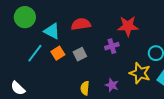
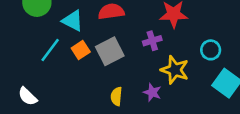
gray square: (80, 54) -> (110, 51), size x1.5
yellow star: (140, 73) -> (175, 70), moved

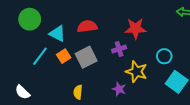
yellow semicircle: (116, 96) -> (78, 92), moved

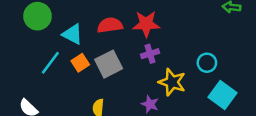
red star: (135, 28) -> (146, 24), moved

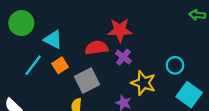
red semicircle: (110, 25) -> (96, 48), moved
purple cross: (150, 54) -> (123, 57), turned -35
gray square: (109, 64) -> (87, 81), moved

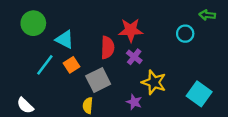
red semicircle: (96, 48) -> (107, 48), turned 100
cyan circle: (175, 65) -> (185, 34), moved

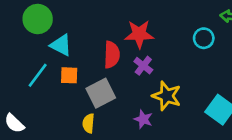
green circle: (33, 23) -> (38, 19), moved
orange square: (72, 65) -> (69, 75), turned 35

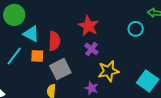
red star: (139, 34) -> (88, 26), turned 30
red semicircle: (112, 55) -> (54, 41), moved
yellow star: (167, 96) -> (108, 71), turned -30

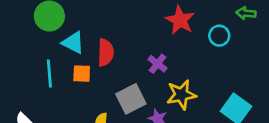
red star: (88, 26) -> (180, 20), moved
cyan line: (14, 56) -> (49, 74), turned -42
gray square: (60, 69) -> (131, 99), moved

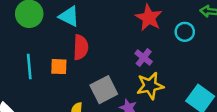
cyan triangle: (73, 43) -> (69, 16), moved
purple cross: (157, 64) -> (144, 58), moved

